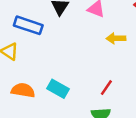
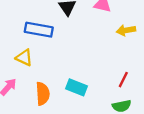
orange semicircle: (23, 90) -> (43, 94), turned 85

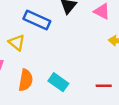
red line: (123, 80) -> (104, 86), turned 49

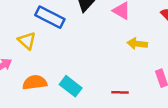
orange semicircle: (26, 80) -> (35, 82), turned -110

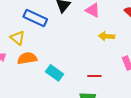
orange semicircle: (35, 82) -> (27, 58), moved

